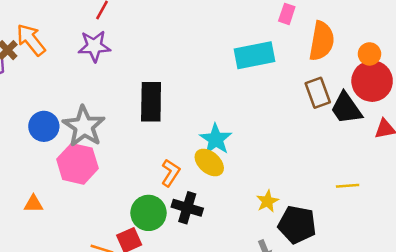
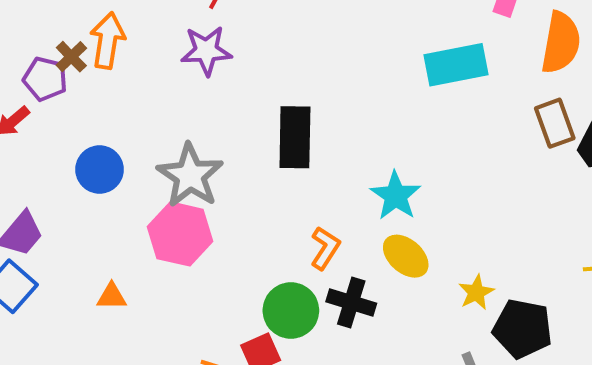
orange arrow: (31, 40) -> (108, 41), turned 48
blue circle: (44, 126) -> (100, 170), moved
yellow ellipse: (209, 163) -> (406, 256), moved

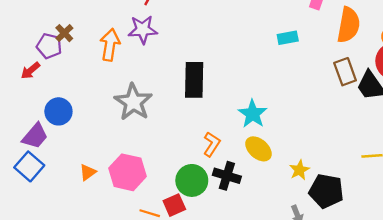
orange arrow: (108, 41) -> (110, 45), moved
cyan rectangle: (456, 65) -> (288, 38), size x0.6
blue circle: (100, 170) -> (58, 111), moved
pink hexagon: (180, 234) -> (127, 172), moved
orange triangle: (112, 296) -> (88, 172), turned -36

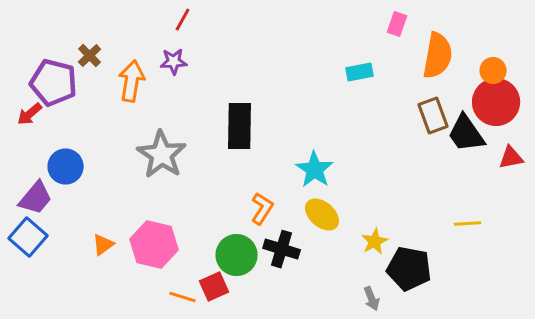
purple star: (143, 30) -> (174, 62), size x0.7
brown cross: (64, 33) -> (90, 56), moved
purple pentagon: (49, 46) -> (54, 83), size x1.4

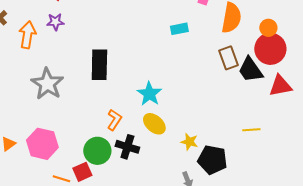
red triangle: (511, 158) -> (280, 86), size x1.4
yellow star: (375, 242) -> (189, 142), turned -30

